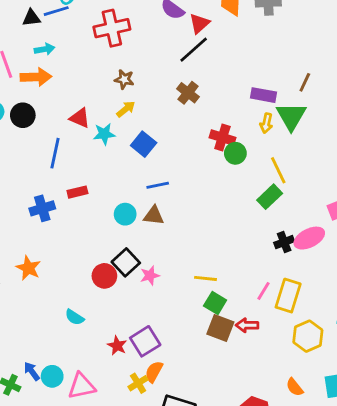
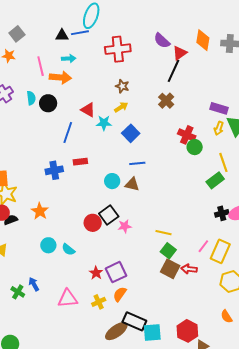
black line: (194, 50) -> (174, 71), turned -30
cyan circle: (52, 376) -> (48, 245), moved
yellow cross: (138, 383) -> (99, 302), moved
orange semicircle: (295, 387) -> (227, 316), moved

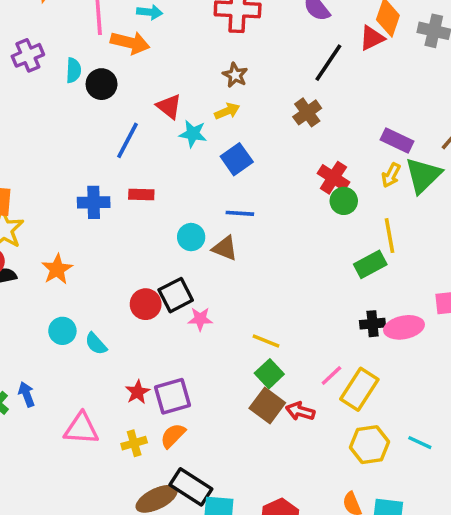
red triangle: (180, 53) -> (372, 38), moved

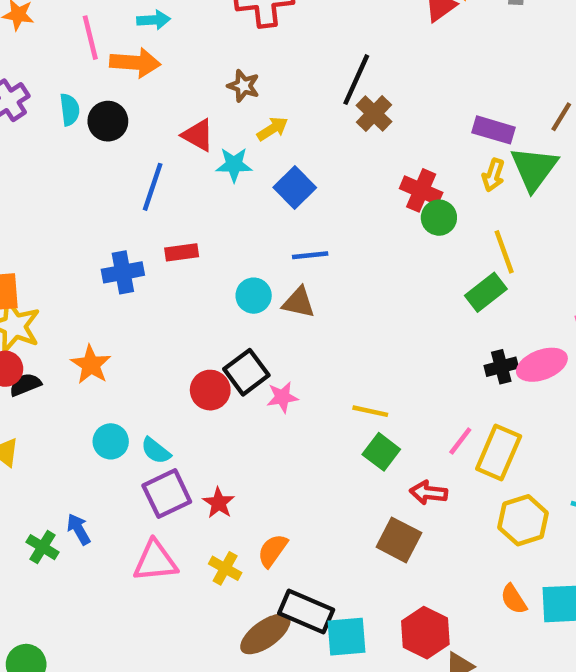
black line: (328, 63) -> (356, 80), moved
brown star: (235, 75) -> (243, 86), moved
purple square: (173, 396) -> (167, 494), moved
brown square: (267, 406) -> (399, 540), moved
yellow cross: (134, 443) -> (225, 568), turned -35

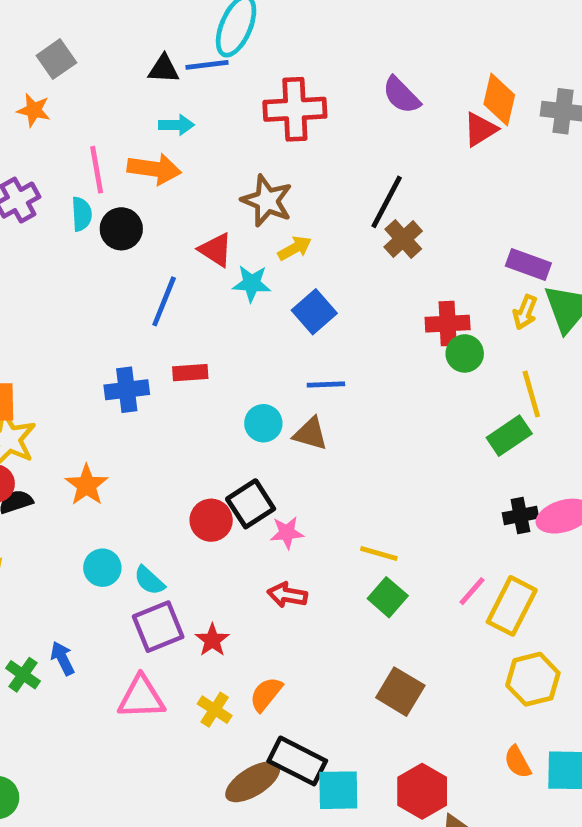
pink line: (90, 38) -> (97, 170), moved
brown star: (243, 86) -> (267, 201), size x1.5
red cross: (421, 190) -> (448, 324), turned -30
red arrow: (428, 493) -> (287, 595), moved

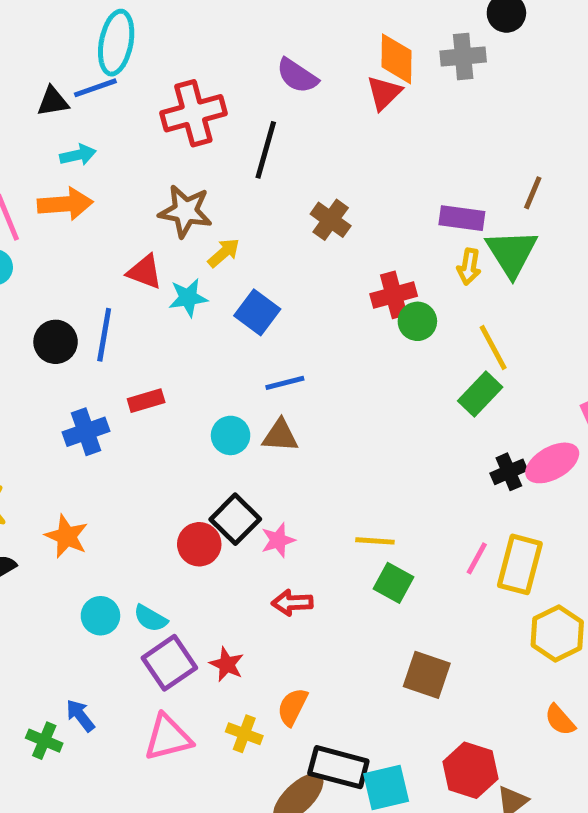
black line: (387, 202) -> (266, 150), moved
black circle: (121, 229) -> (56, 342), moved

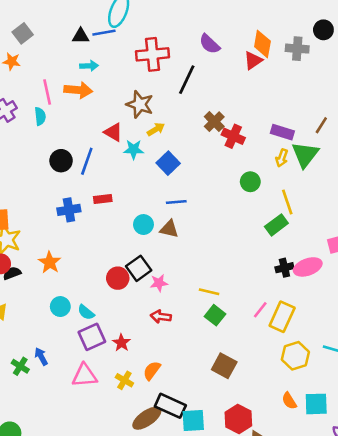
red cross: (394, 295) -> (233, 136), moved, turned 30

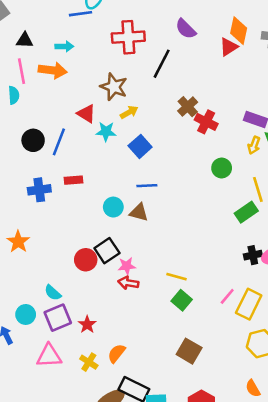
black triangle: (81, 36) -> (25, 40), moved
cyan circle: (60, 307) -> (26, 314), moved
red arrow: (161, 317) -> (128, 283), moved

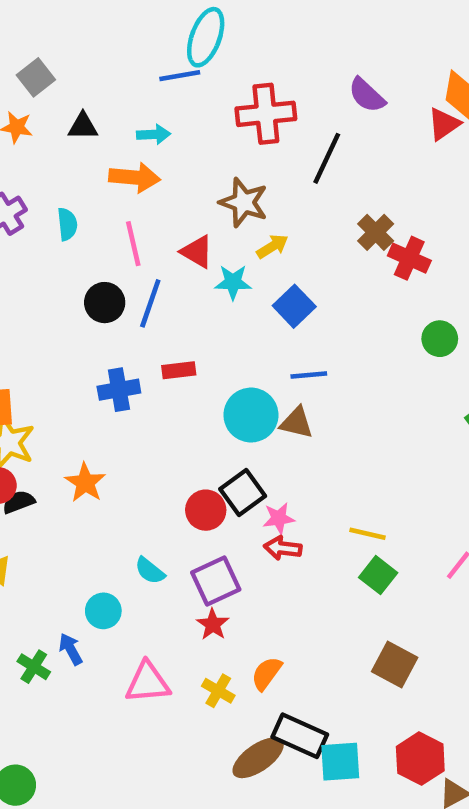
pink line: (22, 71) -> (133, 244), moved
cyan circle: (113, 207) -> (251, 415), size x1.5
purple square: (58, 318) -> (216, 581), moved

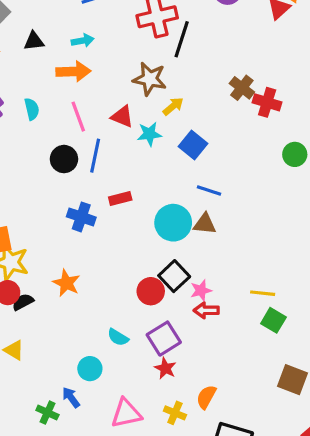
black line: (327, 158) -> (182, 39), moved
blue line: (309, 375) -> (209, 190), turned 30
blue cross: (119, 390) -> (81, 217), turned 36

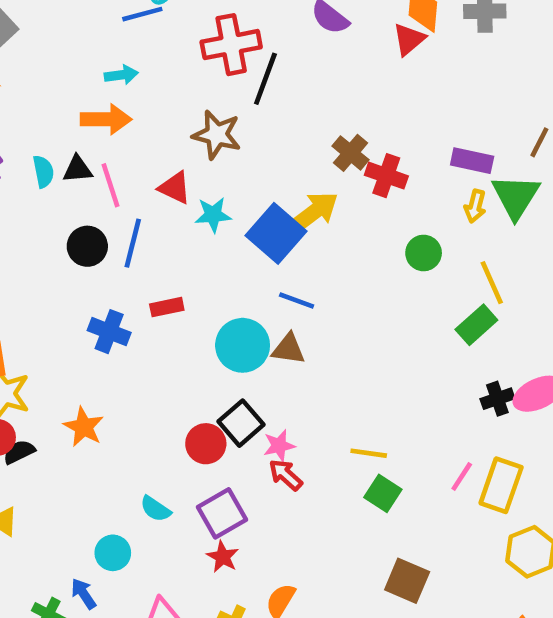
black triangle: (34, 41) -> (77, 169), moved
yellow arrow: (173, 106) -> (313, 213), moved, size x1.6
blue square: (193, 145) -> (276, 233), size x1.4
red arrow: (206, 310) -> (286, 475), turned 40

